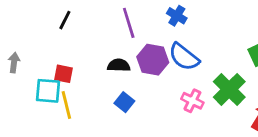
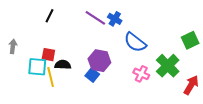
blue cross: (177, 16) -> (115, 19), moved
purple line: (129, 23) -> (95, 18), turned -40
purple hexagon: (153, 60) -> (99, 61), moved
black semicircle: (119, 65) -> (63, 65), moved

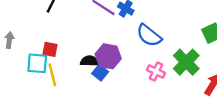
black semicircle: (63, 65) -> (90, 61), moved

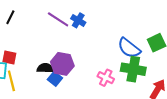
blue semicircle: (149, 35) -> (129, 48), moved
green cross: (186, 62) -> (133, 69), turned -35

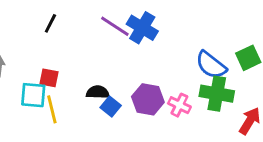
blue cross: (78, 20) -> (142, 28), size x1.5
purple hexagon: (62, 64) -> (148, 99), moved

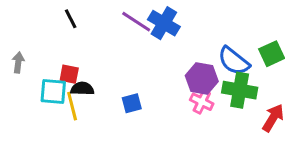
black line: (50, 23) -> (71, 19), turned -54
black semicircle: (98, 92) -> (82, 89), moved
purple hexagon: (148, 99) -> (202, 78), moved
blue square: (111, 107) -> (132, 103), turned 36

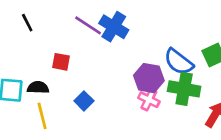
red square: (69, 74) -> (61, 62), moved
blue square: (132, 103) -> (84, 101), turned -30
yellow line: (72, 106) -> (42, 116), moved

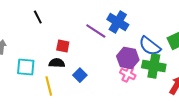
purple line: (88, 25) -> (96, 31), moved
blue cross: (114, 27) -> (118, 22), moved
black semicircle: (38, 87) -> (57, 63), moved

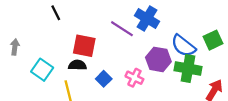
red square: (63, 46) -> (84, 46), size x1.5
cyan square: (26, 67) -> (42, 70), turned 30
pink cross: (128, 74) -> (134, 78), moved

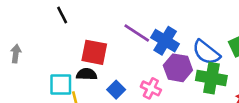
blue cross: (147, 18) -> (165, 41), moved
cyan square: (42, 70) -> (61, 84), moved, turned -35

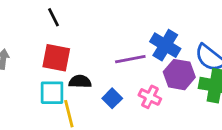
purple line: (137, 33) -> (130, 59), moved, turned -44
red square: (94, 52) -> (56, 58), moved

